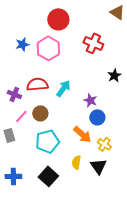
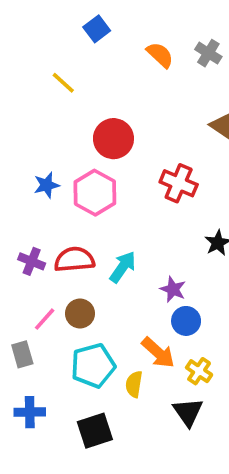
purple cross: (14, 94) -> (32, 261), moved
yellow semicircle: (76, 162) -> (134, 384), moved
blue cross: (13, 176) -> (30, 412), moved
black square: (48, 176) -> (95, 431), turned 30

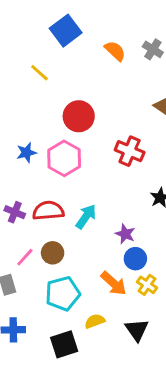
blue square: (97, 29) -> (66, 31), size x1.5
yellow cross: (199, 371) -> (147, 285), moved
yellow semicircle: (134, 384) -> (95, 321), moved, turned 60

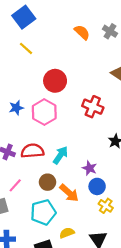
blue square: (66, 31) -> (24, 17), moved
brown circle: (53, 253) -> (47, 182), moved
orange arrow: (114, 283) -> (69, 193), moved

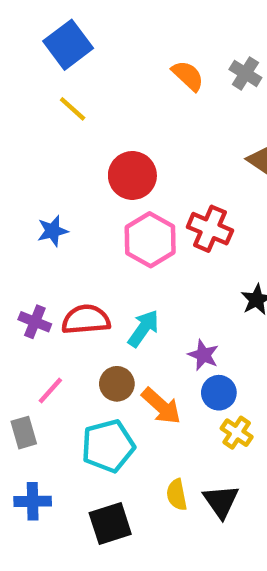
pink hexagon: (44, 112) -> (150, 240), moved
yellow semicircle: (67, 233) -> (177, 495), moved, turned -80

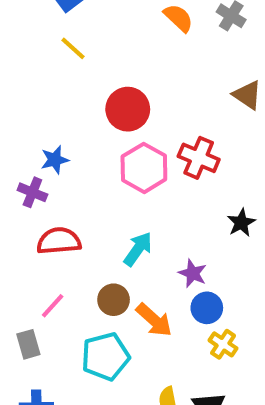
red semicircle: (86, 320) -> (59, 241), moved
purple cross: (35, 322) -> (32, 192), moved

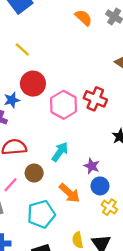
yellow line: (73, 48) -> (22, 49), moved
red circle: (128, 109) -> (33, 84), moved
brown circle: (114, 300) -> (34, 173), moved

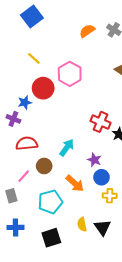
orange semicircle: (84, 18) -> (87, 31), turned -77
red cross: (95, 99) -> (100, 122), moved
pink hexagon: (64, 105) -> (70, 74), moved
yellow cross: (109, 207) -> (110, 196), turned -32

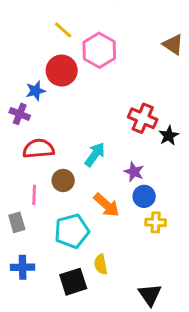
yellow line: (34, 58) -> (63, 30), moved
pink line: (24, 176) -> (34, 195), turned -40
yellow semicircle: (82, 224) -> (101, 264), moved
black triangle: (103, 227) -> (150, 295), moved

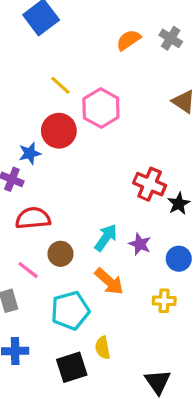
cyan arrow: (95, 154) -> (106, 238), moved
pink line: (34, 195) -> (28, 270), turned -54
blue circle: (144, 196) -> (179, 259), moved

